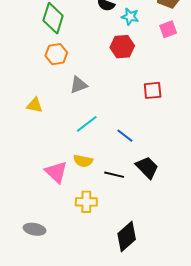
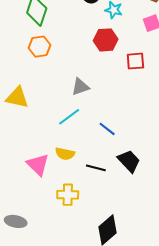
gray triangle: (79, 85) -> (80, 87), moved
red square: (153, 90) -> (135, 61), moved
yellow triangle: (35, 105) -> (17, 97), size x1.4

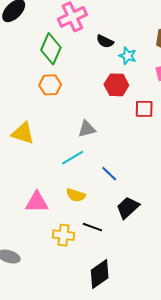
yellow semicircle: (65, 154) -> (76, 195), moved
black trapezoid: (129, 161) -> (128, 208), turned -95
pink triangle: (38, 165) -> (37, 202), turned -50
black line: (96, 168) -> (92, 227), moved

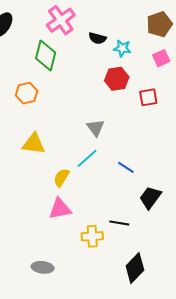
orange hexagon: (50, 85) -> (27, 93), moved
gray triangle: (87, 129) -> (96, 128), turned -42
yellow semicircle: (76, 195) -> (61, 178), moved, turned 114

